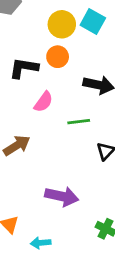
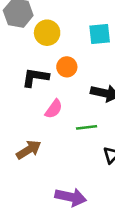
cyan square: (93, 21) -> (100, 34), turned -35
yellow circle: (62, 24) -> (47, 33), moved

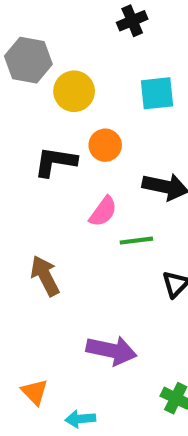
pink semicircle: (54, 109) -> (103, 212), moved
brown arrow: (29, 150) -> (45, 276), turned -85

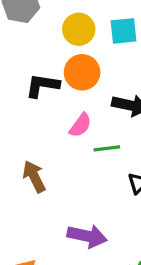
yellow circle: (74, 91) -> (79, 29), moved
orange circle: (105, 145) -> (82, 72), size x1.4

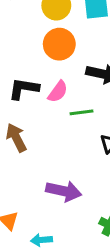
black L-shape: (42, 85) -> (24, 89), moved

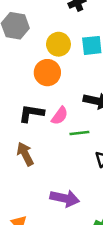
orange circle: (59, 44) -> (47, 73), moved

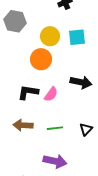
green line: (79, 133) -> (55, 128), moved
brown arrow: (25, 154) -> (23, 125), turned -60

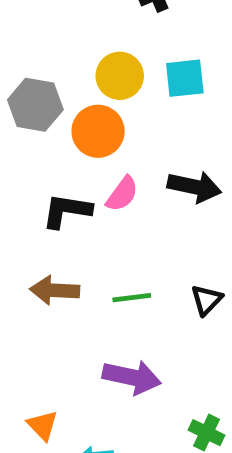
gray hexagon: (15, 21) -> (35, 105), moved
pink semicircle: (51, 94) -> (122, 194), moved

